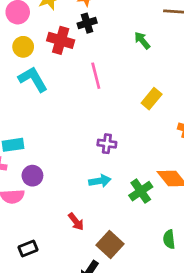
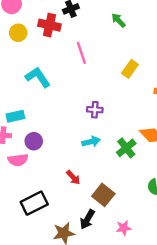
cyan L-shape: (33, 79) -> (38, 77), moved
black rectangle: (28, 249) -> (34, 203), size x1.6

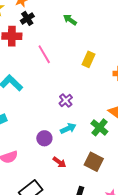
purple cross: (95, 110) -> (66, 100), turned -32
purple circle: (34, 141) -> (44, 138), moved
brown square: (103, 195) -> (94, 162), moved

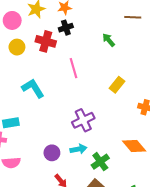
purple cross: (66, 100) -> (83, 120), size x1.5
green cross: (99, 127) -> (100, 162), moved

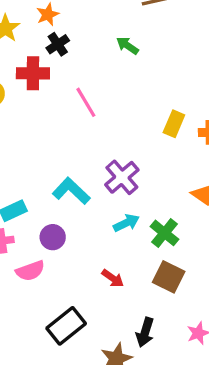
yellow rectangle: (117, 85) -> (174, 124), moved
cyan L-shape: (33, 88) -> (71, 191), moved
purple circle: (52, 153) -> (53, 237), moved

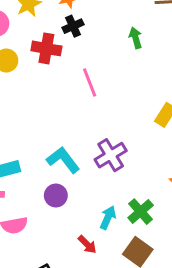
green arrow: (128, 46) -> (135, 38), turned 30
cyan arrow: (126, 223) -> (108, 218), moved, turned -50
purple circle: (53, 237) -> (56, 195), moved

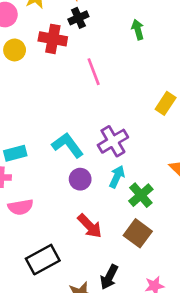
purple circle: (56, 195) -> (80, 179), moved
cyan arrow: (108, 218) -> (117, 177), moved
red arrow: (87, 244) -> (90, 226), size x1.4

